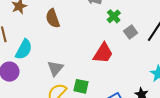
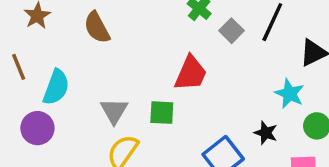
green square: (81, 86) -> (162, 113), moved

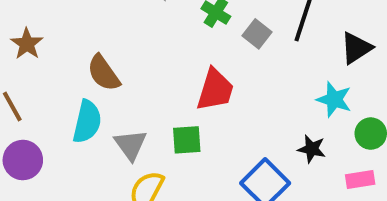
brown semicircle: (97, 27) -> (103, 73), moved
cyan semicircle: (56, 87) -> (87, 122), moved
purple circle: (37, 128) -> (23, 160), moved

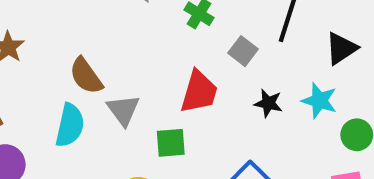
gray square: (257, 34) -> (243, 51), moved
gray triangle: (131, 145) -> (123, 110), moved
black star: (312, 149) -> (268, 103), moved

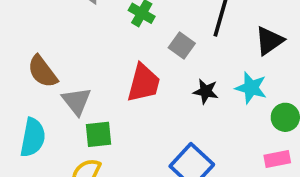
cyan semicircle: (70, 125) -> (33, 137), moved
green square: (171, 143) -> (98, 134), moved

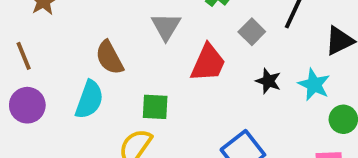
brown semicircle: (42, 72) -> (109, 58), moved
gray triangle: (77, 101) -> (166, 26), moved

